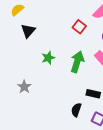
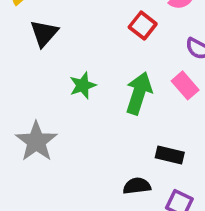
gray star: (24, 87) -> (36, 141), size x1.5
black semicircle: (76, 110) -> (137, 186), turned 64

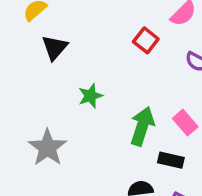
pink rectangle: (185, 85) -> (185, 123), moved
green arrow: (139, 93) -> (142, 126), moved

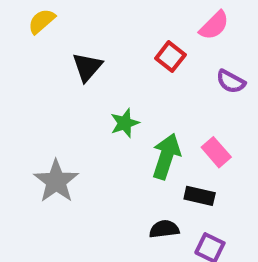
black triangle: (55, 47) -> (87, 67), moved
green star: (90, 96) -> (125, 123), moved

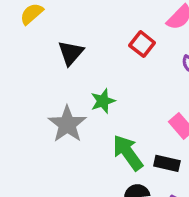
green arrow: (166, 156) -> (128, 153), moved, turned -54
gray star: (56, 181) -> (67, 124), moved

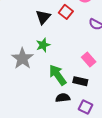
black triangle: (71, 53) -> (43, 17), moved

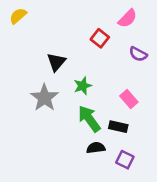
black triangle: (43, 17) -> (56, 62), moved
green star: (43, 45) -> (83, 86), moved

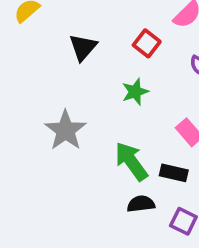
black triangle: (56, 62) -> (83, 47), moved
green star: (83, 86) -> (135, 92), moved

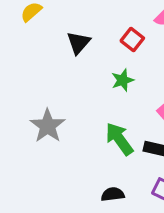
gray star: (65, 130) -> (48, 126), moved
black semicircle: (141, 204) -> (113, 194), moved

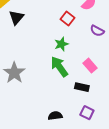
black triangle: (79, 43) -> (16, 17), moved
green arrow: (119, 139) -> (59, 67), moved

